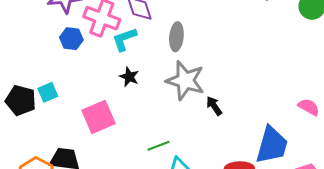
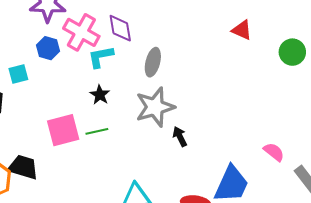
gray star: (185, 81) -> (155, 107), turned 30
cyan square: (48, 92) -> (18, 74), moved
green line: (158, 146) -> (97, 131), moved

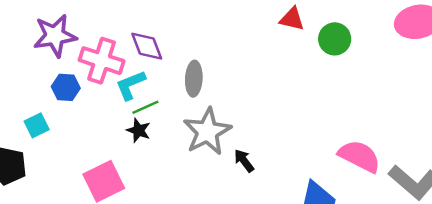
green circle: (292, 52) -> (335, 39), moved
green line: (97, 131) -> (145, 107), moved
pink semicircle: (274, 152) -> (359, 156), size x1.6

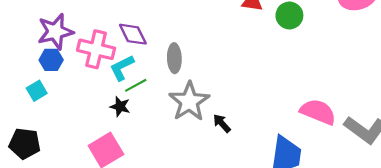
blue hexagon: (66, 87) -> (51, 60), moved
cyan square: (37, 125) -> (37, 91), moved
black star: (139, 130) -> (120, 106), moved

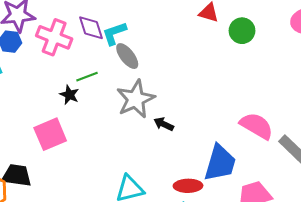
gray ellipse: (174, 58) -> (127, 56), turned -44
cyan L-shape: (122, 68) -> (114, 33), moved
black arrow: (222, 123) -> (164, 124), turned -30

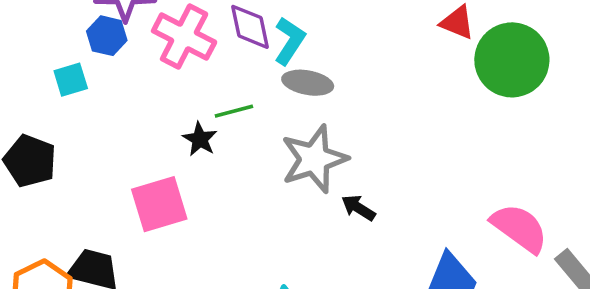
green circle: (242, 31) -> (512, 60), size x1.6
cyan L-shape: (114, 33) -> (290, 41), turned 136
gray ellipse: (127, 56) -> (308, 83), turned -48

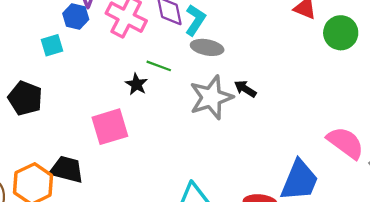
green circle: (512, 60) -> (341, 33), size x0.7
green line: (234, 111) -> (159, 66), turned 35
black arrow: (358, 208) -> (245, 89), moved

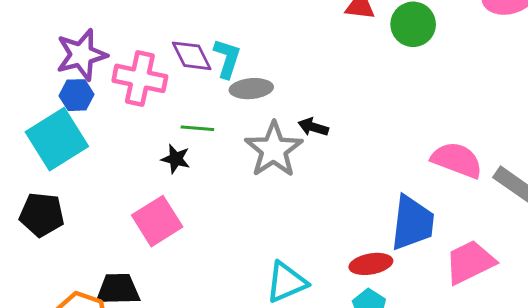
cyan square: (52, 45) -> (57, 139), size x2.0

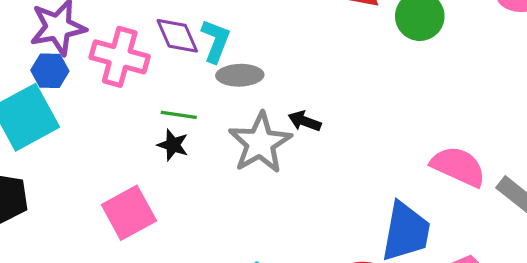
black star: (176, 159) -> (173, 145), moved

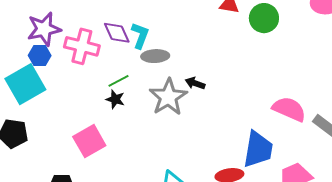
green line: (179, 115) -> (118, 81), turned -35

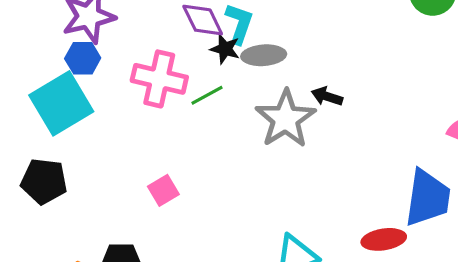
pink cross: (82, 46) -> (159, 79), moved
black star: (115, 99) -> (225, 49), moved
pink square: (89, 141) -> (163, 190), size x0.6

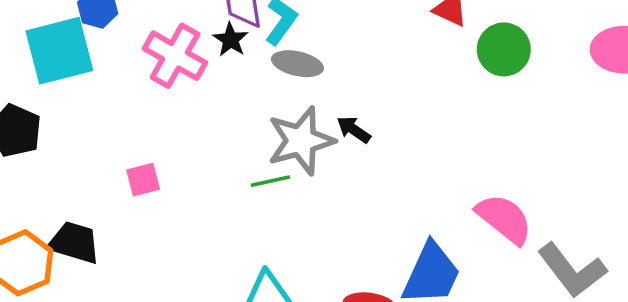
black star: (225, 49) -> (231, 40), moved
green line: (207, 95) -> (270, 181), moved

